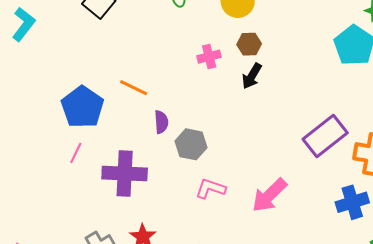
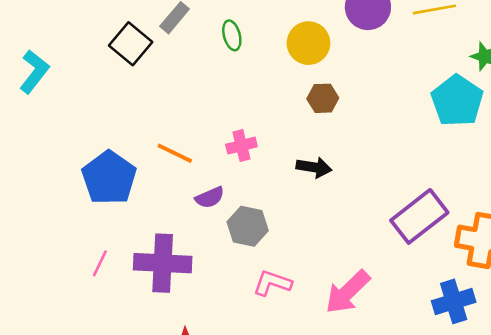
pink cross: (209, 57) -> (241, 146), moved
black arrow: (252, 76) -> (314, 167), moved, turned -112
purple semicircle: (161, 122) -> (210, 197), turned 70
pink line: (76, 153) -> (100, 263), moved

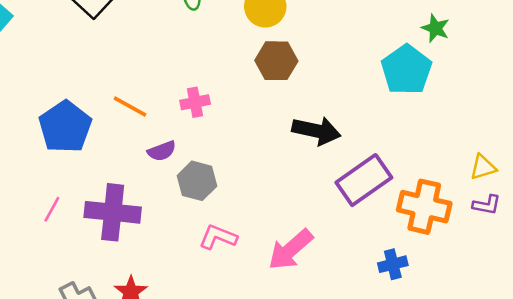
brown hexagon: (323, 98) -> (276, 61), size x1.4
black arrow: (314, 167) -> (316, 131), moved, size x1.4
blue cross: (454, 301) -> (393, 264), size x0.7

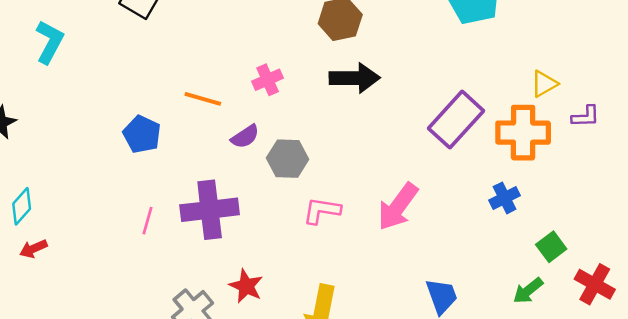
blue pentagon: (65, 127) -> (142, 134), size x0.7
black arrow: (316, 131) -> (355, 78), moved
yellow triangle: (483, 167) -> (544, 84), moved

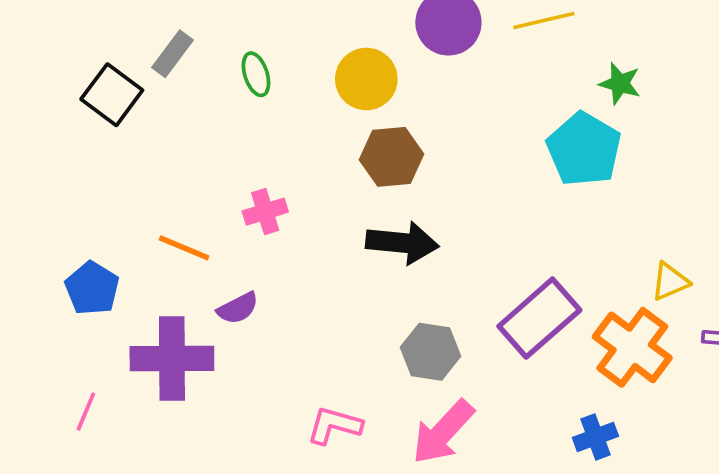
pink cross: (268, 80) -> (265, 212), moved
orange cross: (523, 133) -> (632, 347), turned 30
gray hexagon: (288, 159) -> (431, 352), moved
purple cross: (210, 210) -> (172, 358), moved

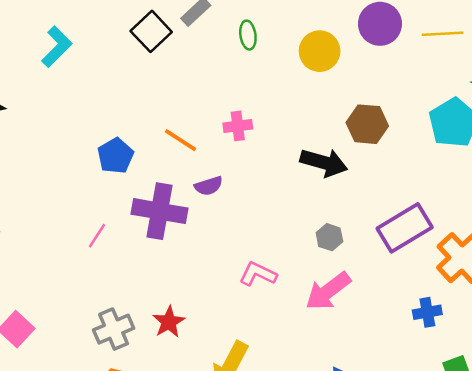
brown hexagon: (391, 157) -> (367, 124), moved
gray hexagon: (431, 352) -> (329, 237), size x0.7

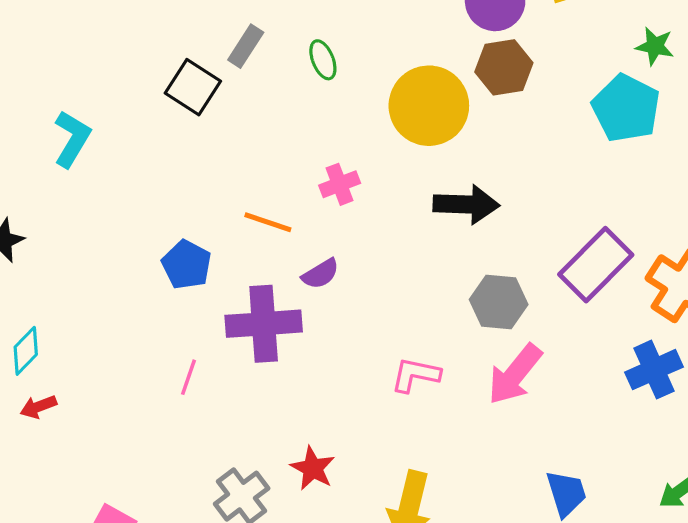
yellow circle: (320, 51) -> (429, 106), moved, size x1.4
brown hexagon: (367, 124) -> (504, 67), moved
gray hexagon: (329, 237) -> (499, 302), size x1.5
blue cross: (427, 312) -> (654, 370), size x1.4

